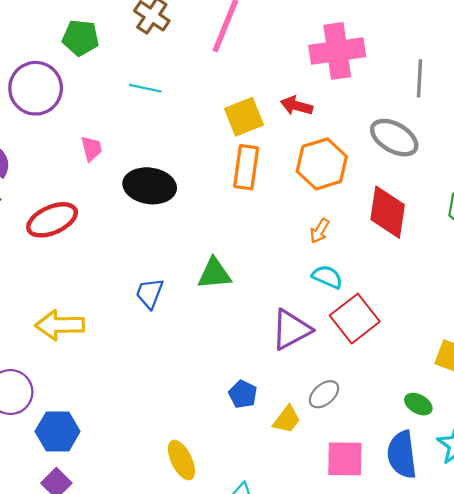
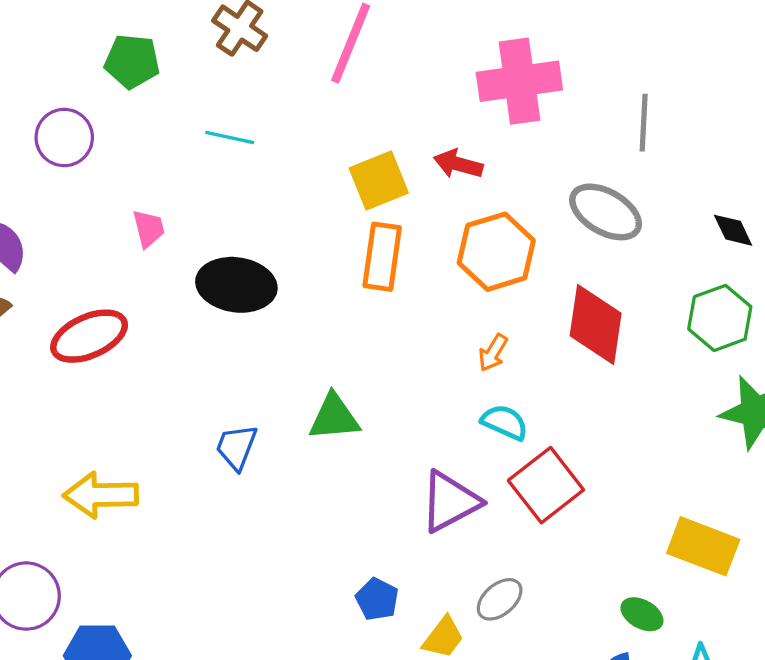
purple circle: (36, 88) -> (64, 137), size x0.7

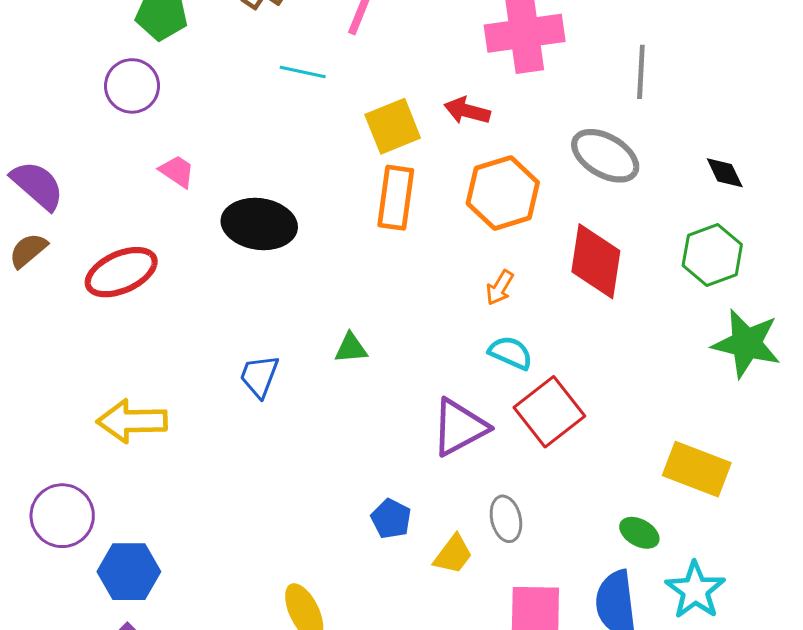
purple circle: (64, 137) -> (132, 86), moved
cyan line: (230, 137) -> (303, 72), moved
pink trapezoid: (149, 229) -> (177, 171), turned -42
green triangle: (334, 417) -> (351, 348), size x0.7
gray ellipse: (500, 599) -> (506, 519), turned -63

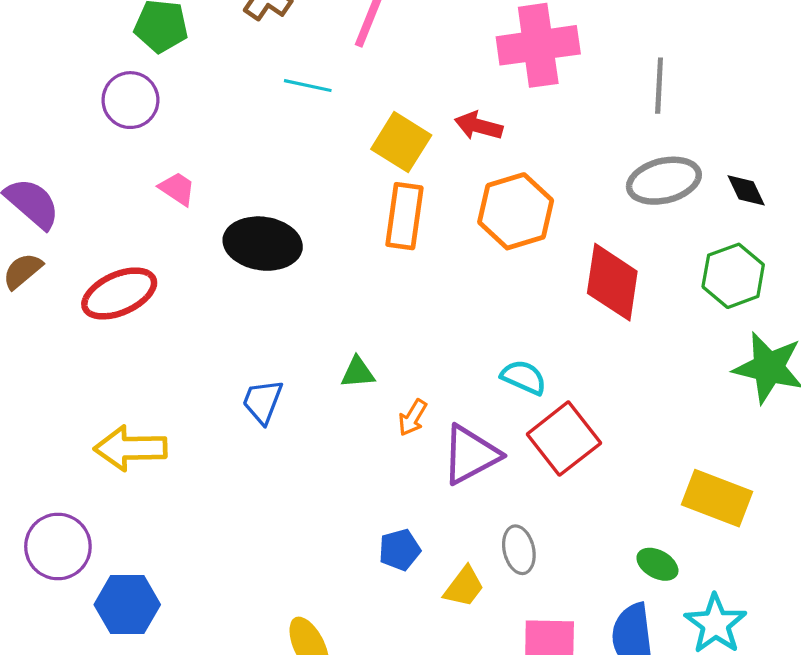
yellow square: (393, 126) -> (401, 142), turned -36
gray ellipse: (605, 156) -> (664, 181), moved, turned -44
orange arrow: (500, 288) -> (412, 418), moved
blue pentagon: (391, 519) -> (400, 550), turned 30

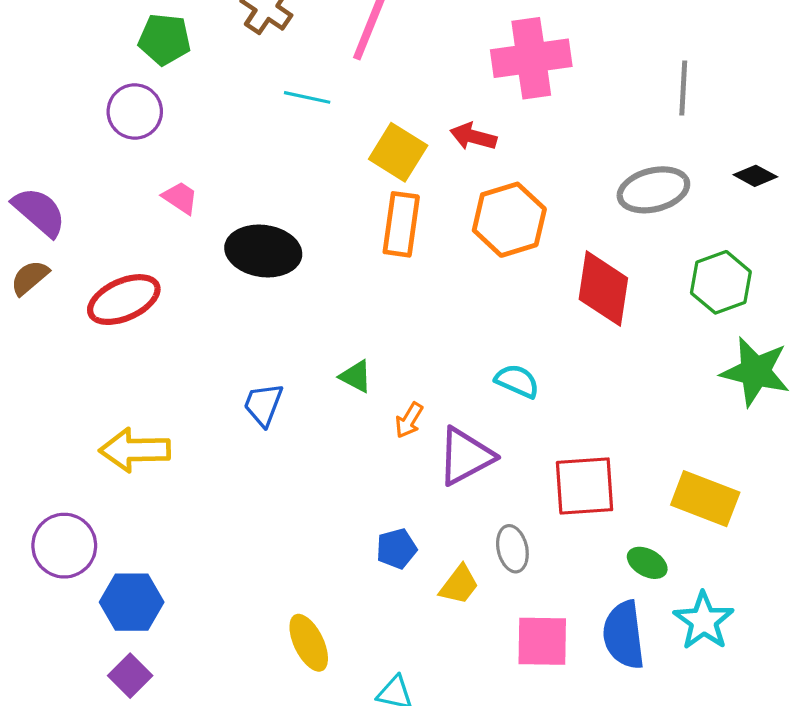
gray line: (659, 86) -> (683, 88), moved
black diamond: (746, 190) -> (755, 176), moved, turned -36
green triangle: (358, 372) -> (356, 376), turned 33
red square: (564, 439) -> (585, 486), moved, turned 34

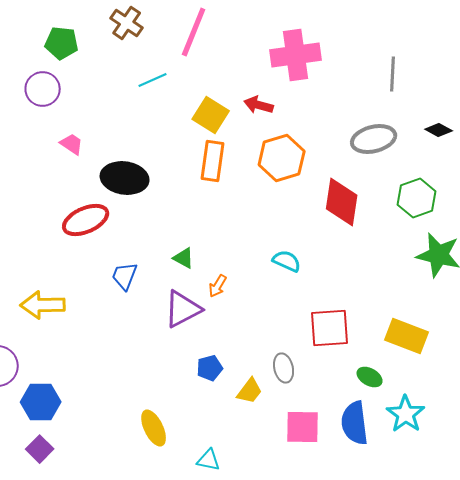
cyan line: (307, 97) -> (153, 80), turned -36
red ellipse: (124, 300) -> (86, 220), moved
purple triangle: (465, 456) -> (183, 309), moved

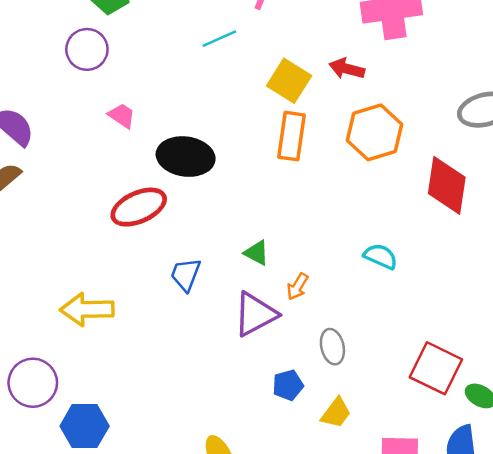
red square: (330, 328) -> (436, 368), moved, turned 30
gray ellipse: (284, 368) -> (332, 347), moved

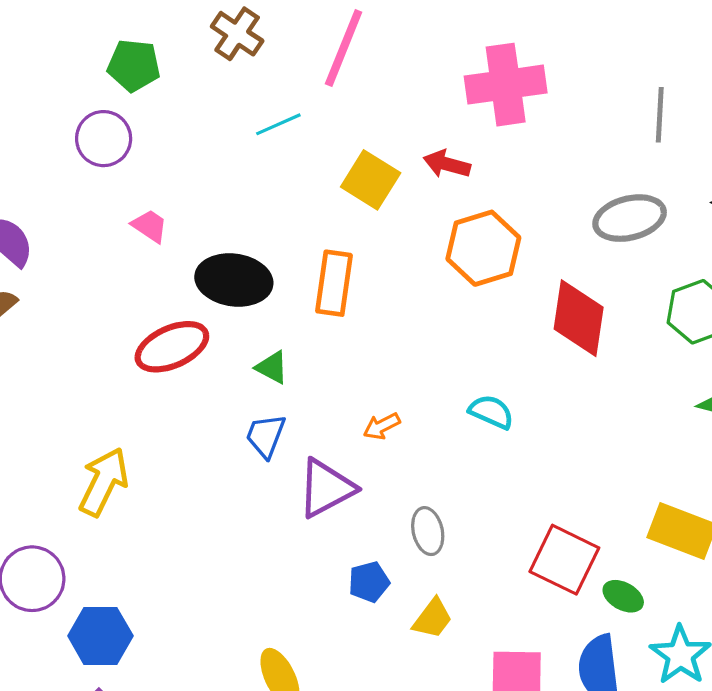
orange rectangle: (291, 136) -> (334, 283), moved
green triangle: (257, 253) -> (272, 367), moved
blue trapezoid: (186, 274) -> (266, 436), moved
orange arrow: (298, 286) -> (382, 426), moved, turned 32
yellow arrow: (87, 309) -> (104, 482), turned 117

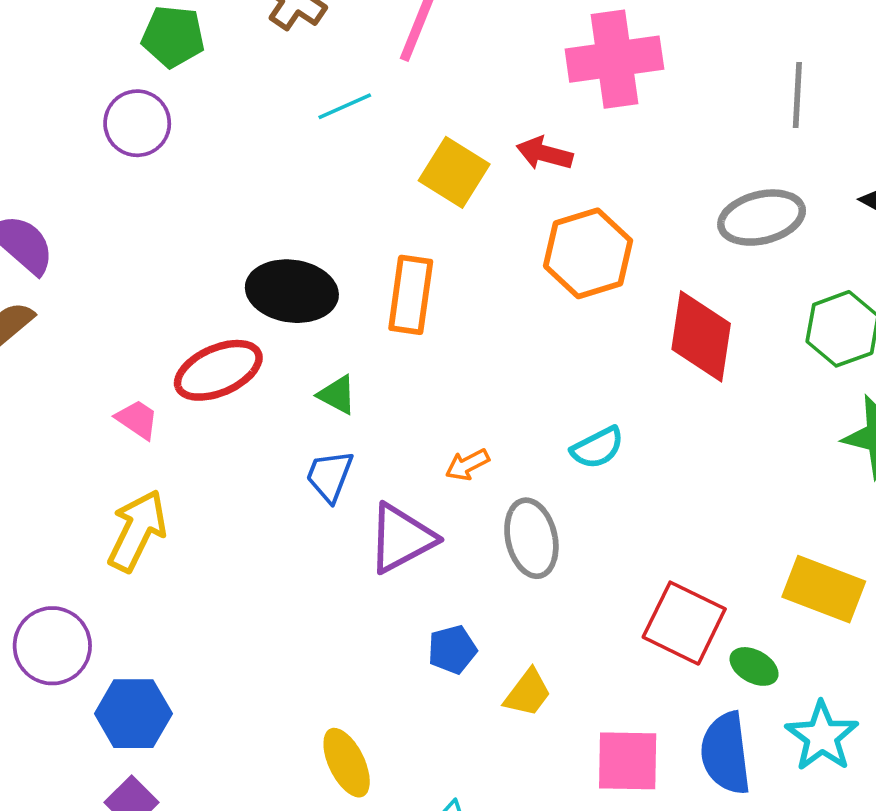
pink trapezoid: (150, 226) -> (137, 419), moved
cyan semicircle: (491, 412) -> (597, 448), turned 129
gray ellipse: (428, 531) -> (531, 538), moved, size x1.4

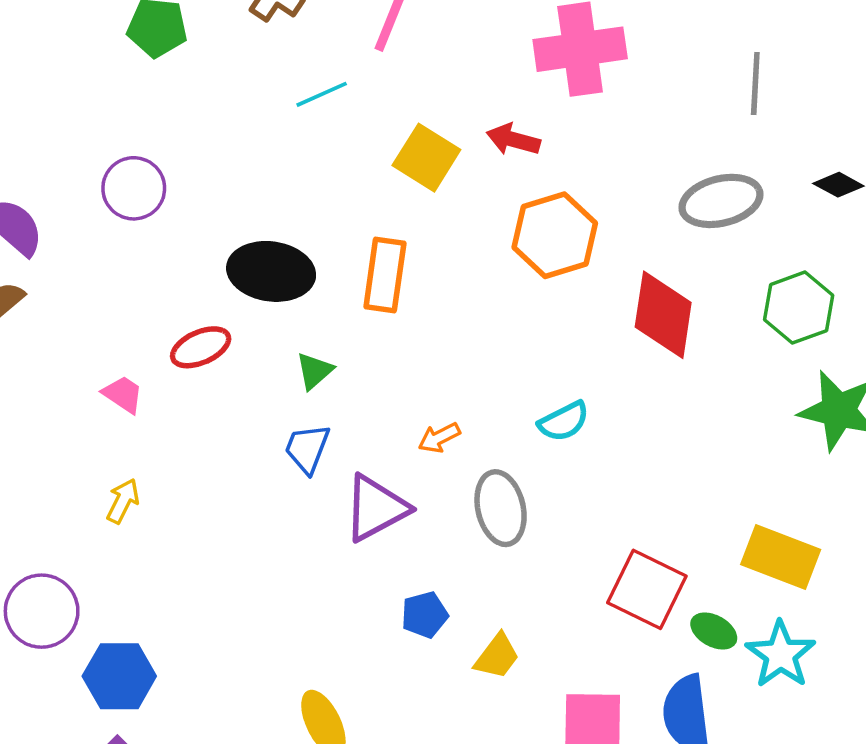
purple circle: (137, 123) -> (134, 188), moved
red ellipse: (218, 370) -> (201, 347), size x0.7
green triangle: (337, 395) -> (314, 371), turned 51
yellow arrow: (137, 531) -> (123, 501), size x0.6
cyan star: (822, 736) -> (781, 654), moved

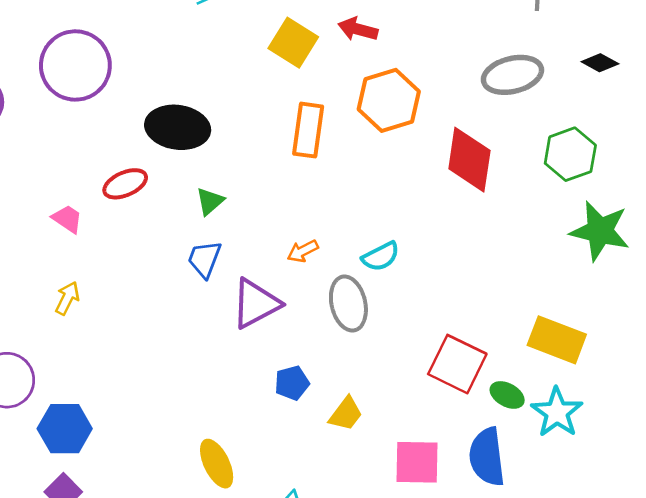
purple circle: (134, 188) -> (75, 65), size x1.5
orange rectangle: (385, 275) -> (308, 130), moved
cyan semicircle: (564, 421) -> (381, 256), moved

